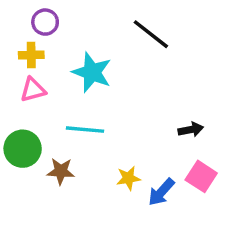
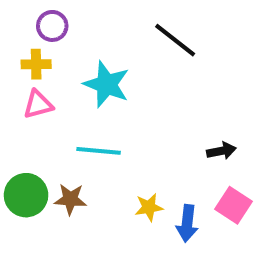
green circle: (23, 149) -> (26, 195), moved
blue arrow: (161, 192) -> (187, 223), turned -36

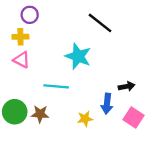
cyan star: (107, 84) -> (78, 56), moved
pink triangle: (38, 105) -> (22, 60), turned 42
blue arrow: (187, 223) -> (107, 104), moved

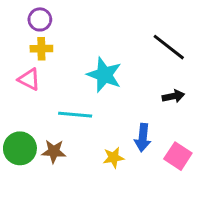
black line: (100, 23) -> (169, 47), moved
yellow cross: (20, 37) -> (41, 49), moved
black arrow: (127, 86) -> (173, 96), moved

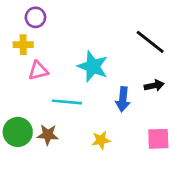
yellow cross: (41, 49) -> (23, 45), moved
pink triangle: (29, 79) -> (38, 71), moved, turned -40
blue arrow: (143, 138) -> (123, 99), moved
pink square: (178, 156) -> (158, 139), turned -35

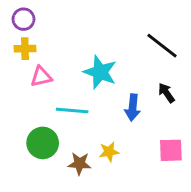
purple circle: (35, 17) -> (24, 19), moved
black arrow: (154, 86) -> (166, 93), turned -114
green circle: (18, 132) -> (43, 143), moved
brown star: (48, 135) -> (79, 164), moved

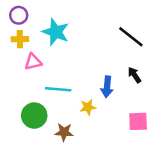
cyan star: (100, 72) -> (56, 32), moved
yellow star: (109, 152) -> (88, 107), moved

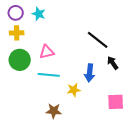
cyan star: (56, 32) -> (39, 14), moved, size x0.6
black line: (131, 37) -> (98, 40), moved
pink triangle: (33, 62) -> (47, 52), moved
green circle: (34, 116) -> (20, 60), moved

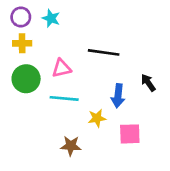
black line: (98, 40) -> (104, 52), moved, turned -30
pink square: (116, 102) -> (130, 134), moved

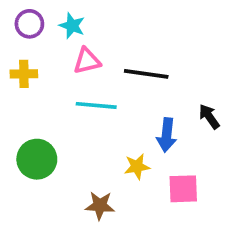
yellow cross: (22, 43) -> (24, 74), moved
pink triangle: (62, 68) -> (87, 61), moved
green circle: (26, 79) -> (37, 159), moved
cyan line: (64, 98) -> (96, 105), moved

